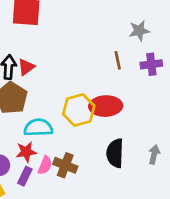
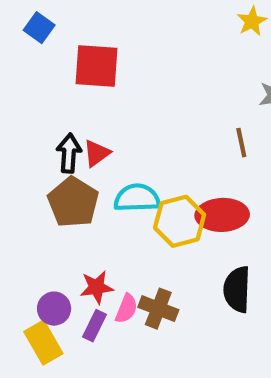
cyan semicircle: (38, 128) -> (137, 198), moved

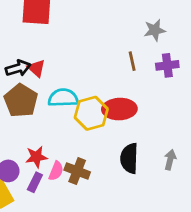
black arrow: (69, 153) -> (18, 68), turned 70
red triangle: (97, 153) -> (36, 68), turned -42

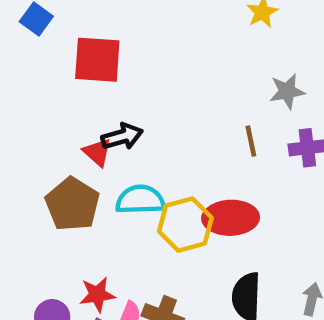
black arrow: (18, 68) -> (122, 136), moved

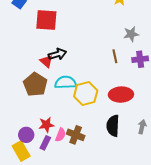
red ellipse: (231, 218) -> (121, 95), moved

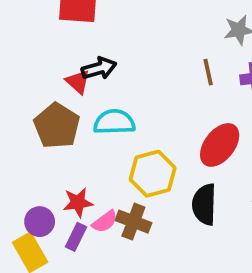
yellow hexagon: (86, 94) -> (153, 174), moved
red ellipse: (121, 95) -> (220, 145), turned -50
pink semicircle: (60, 135) -> (105, 222), turned 32

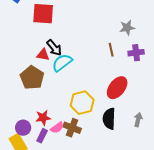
black arrow: (99, 68) -> (54, 48), turned 66
red triangle: (78, 82) -> (43, 55), turned -32
cyan semicircle: (114, 122) -> (62, 63), moved, turned -35

